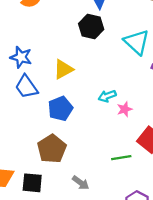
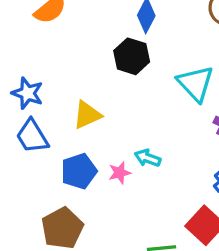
cyan arrow: (107, 96) -> (148, 158), turned 36
pink star: (125, 109) -> (120, 173), moved

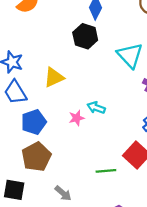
blue pentagon: (79, 171) -> (34, 122), moved

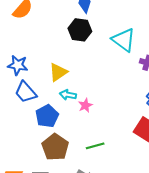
cyan arrow: (96, 108) -> (68, 95), moved
green line: (106, 171) -> (95, 146), moved

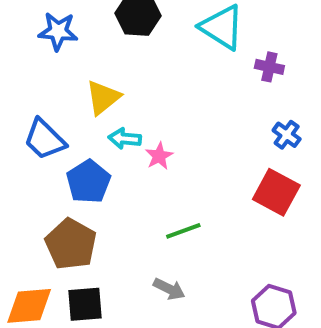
blue star: (18, 65) -> (58, 31), moved
brown pentagon: (55, 147) -> (71, 244), moved

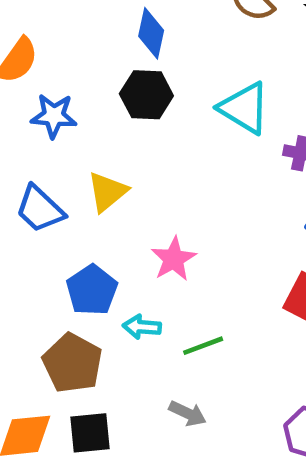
blue trapezoid: (45, 139) -> (40, 209), moved
cyan arrow: (125, 139) -> (142, 327), moved
pink star: (159, 156) -> (174, 259), size x1.4

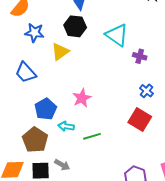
yellow triangle: (107, 192) -> (60, 52), moved
gray arrow: (188, 413) -> (62, 165), moved

